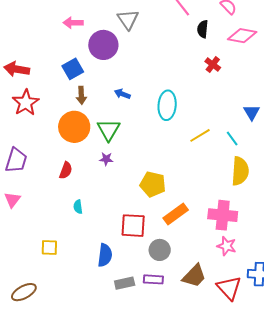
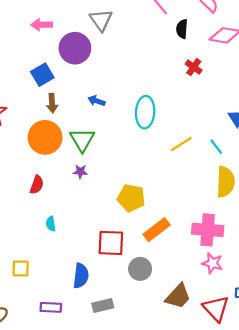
purple rectangle: (153, 279) -> (51, 307), moved

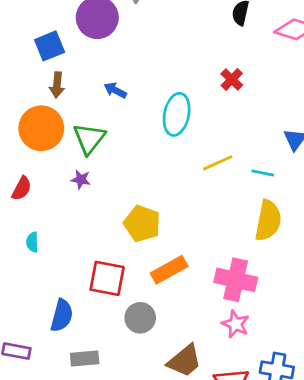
red cross: (194, 67) -> (232, 79), moved
cyan line: (216, 147) -> (263, 173), turned -49

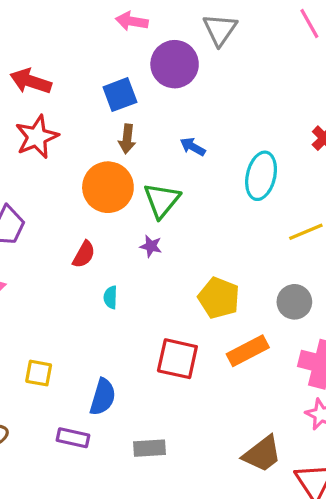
cyan semicircle: (32, 242) -> (110, 297), moved
blue semicircle: (62, 315) -> (103, 397), moved
gray circle: (140, 318) -> (294, 302), moved

